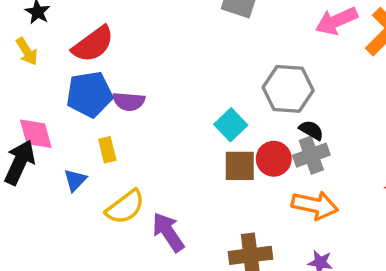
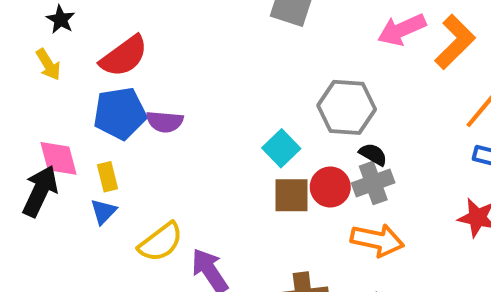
yellow rectangle: (107, 150) -> (108, 177), moved

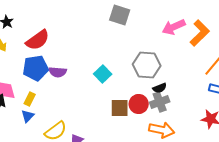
cyan square: (281, 148) -> (103, 74), moved
black semicircle: (373, 154) -> (160, 88), turned 128
yellow rectangle: (108, 177) -> (30, 99), turned 40

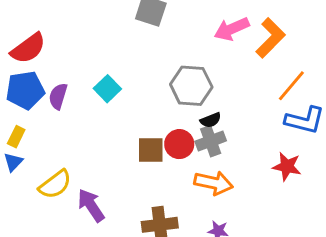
purple semicircle: (58, 72) -> (58, 96), turned 102
cyan square: (103, 74) -> (107, 89), moved

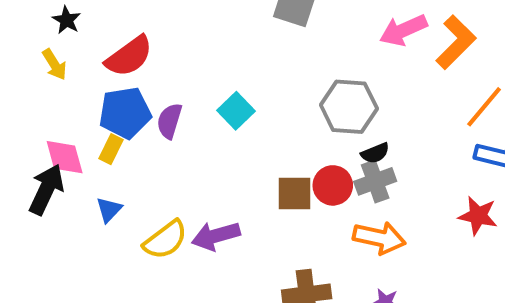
yellow rectangle: (16, 137) -> (111, 149), moved
purple arrow: (91, 205) -> (216, 236), moved, turned -72

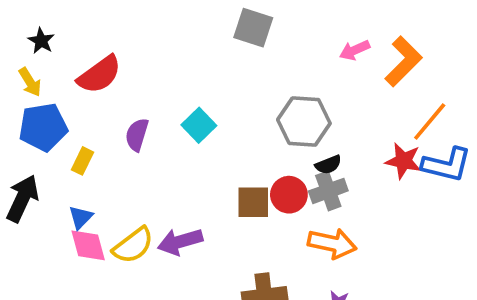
pink arrow: (403, 30) -> (355, 50), size x0.7
blue pentagon: (125, 113) -> (43, 127), moved
pink diamond: (65, 157) -> (88, 245), moved
red star: (478, 216) -> (403, 161), moved

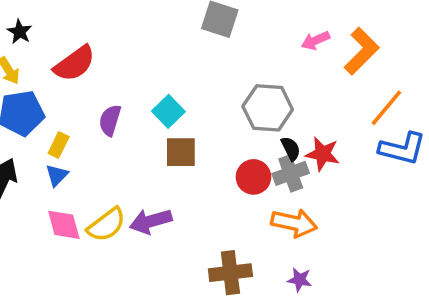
red star: (403, 161) -> (323, 154), moved
black semicircle: (328, 165) -> (291, 149), turned -95
brown square: (253, 202) -> (181, 152), moved
blue triangle: (81, 217) -> (57, 175), moved

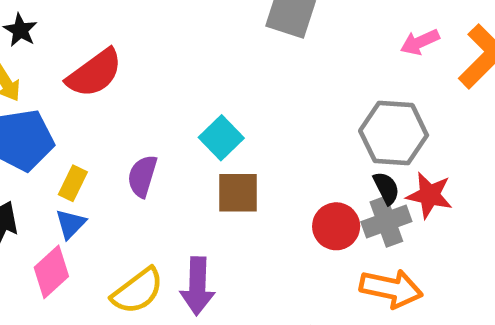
gray hexagon: (268, 108) -> (394, 133), moved
purple semicircle: (110, 120) -> (142, 176), moved
purple arrow: (151, 221) -> (197, 286), turned -72
pink diamond: (64, 225) -> (51, 272), moved, turned 63

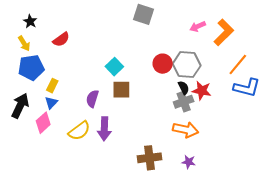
red semicircle: (94, 73) -> (61, 39), size x0.7
purple semicircle: (142, 176) -> (92, 99), moved
red circle: (336, 226) -> (163, 64), moved

